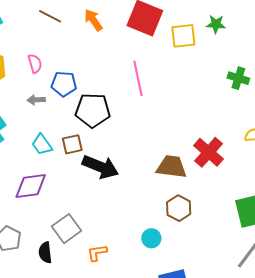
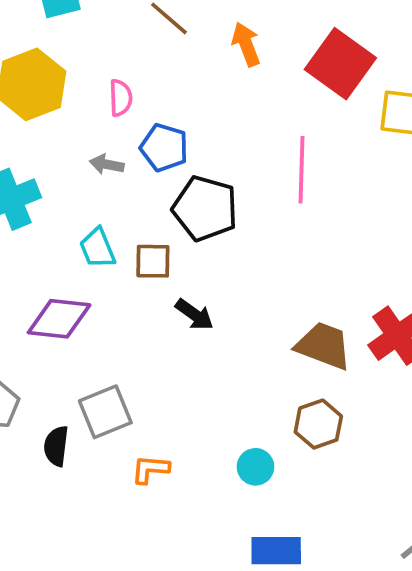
black arrow: (100, 167) -> (194, 315), size x0.6

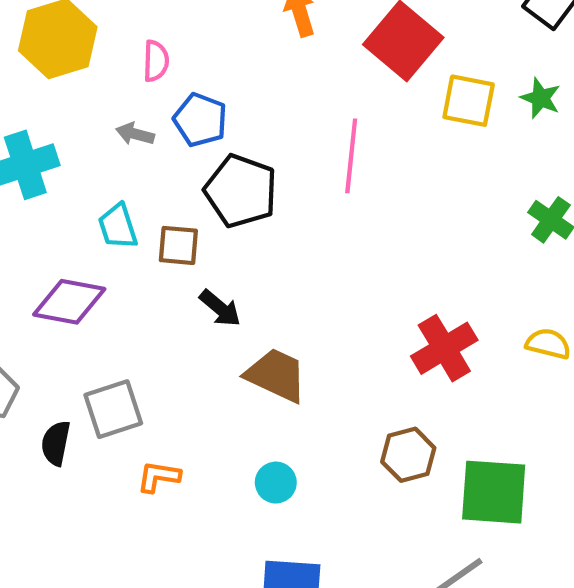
brown trapezoid: (324, 346) -> (276, 375), moved
brown hexagon: (318, 424) -> (408, 455), moved

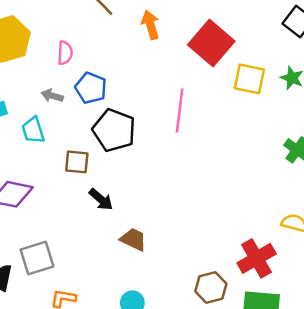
cyan trapezoid: (118, 226) -> (33, 130), moved
red cross: (444, 348) -> (257, 258), moved
brown trapezoid: (276, 375) -> (133, 239), size x0.7

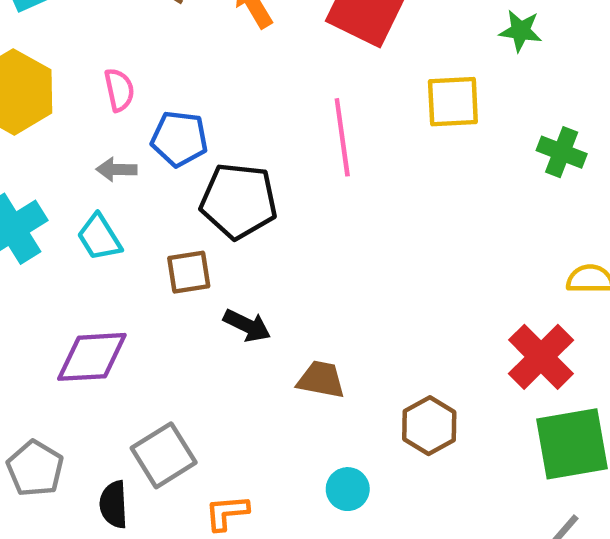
yellow square: (249, 79) -> (453, 102), moved
brown hexagon: (211, 287) -> (429, 426), moved

